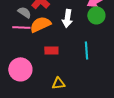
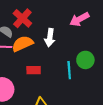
green circle: (96, 15) -> (85, 60), moved

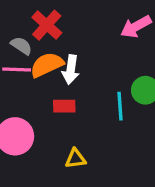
white arrow: (50, 38) -> (71, 70), moved

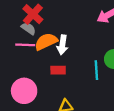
red cross: (47, 25) -> (33, 14), moved

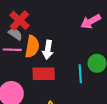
orange semicircle: (46, 42) -> (32, 47), turned 125
red rectangle: (58, 70) -> (44, 74), size x1.5

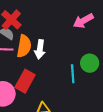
red rectangle: (44, 74) -> (25, 81), moved, turned -60

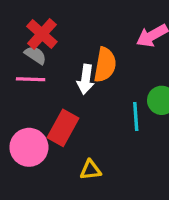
orange semicircle: (24, 46) -> (105, 65), moved

